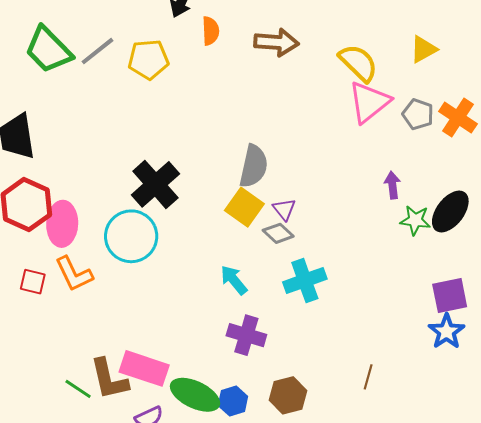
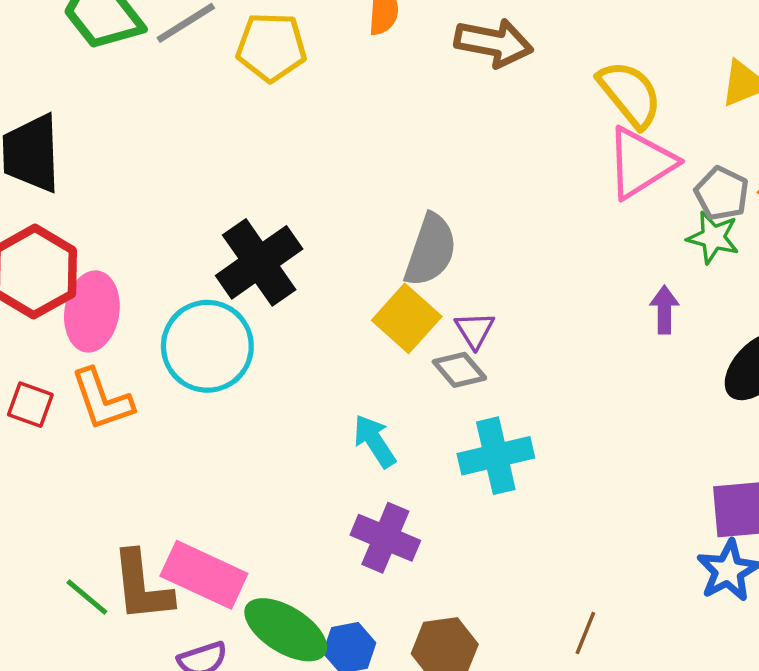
green star: (415, 220) -> (713, 238), moved

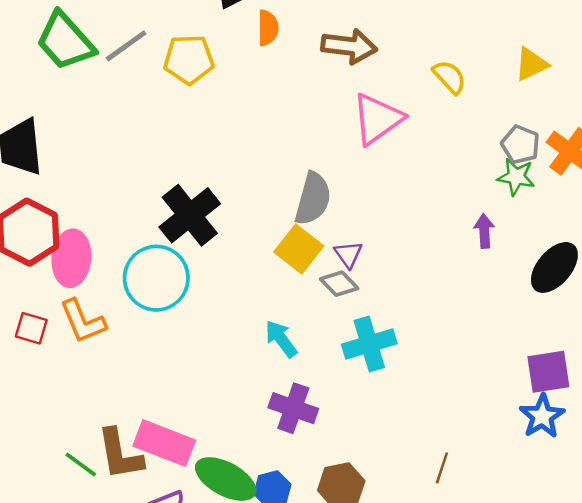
yellow semicircle: (630, 94) -> (449, 77), size x0.7
pink triangle: (641, 163) -> (377, 119), moved

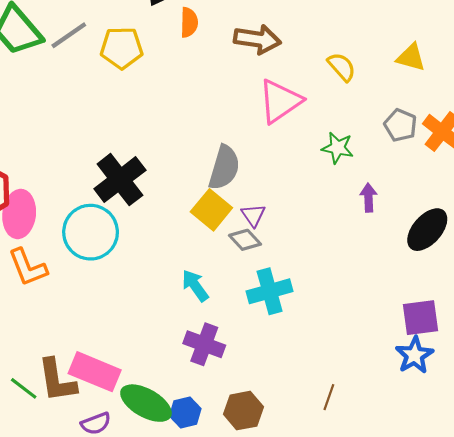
yellow triangle: (531, 64) -> (411, 57), turned 40
green star: (516, 177) -> (338, 148), moved

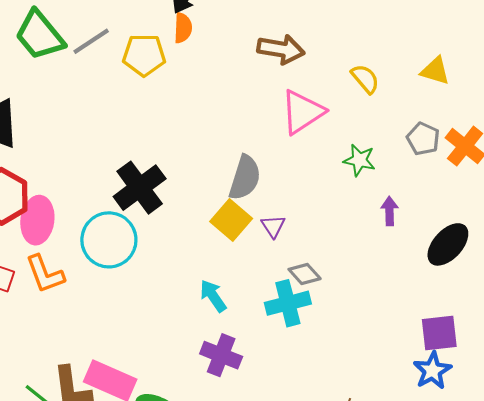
orange semicircle: (189, 22) -> (183, 28), moved
gray diamond: (245, 240) -> (305, 274), moved

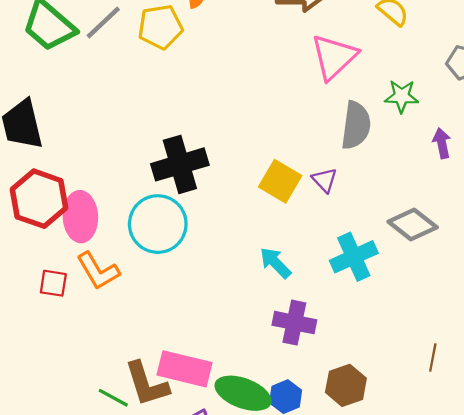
gray semicircle: (245, 178) -> (356, 125), moved
black cross: (140, 188) -> (180, 164), turned 30
gray diamond: (305, 274) -> (413, 224), moved, size x1.4

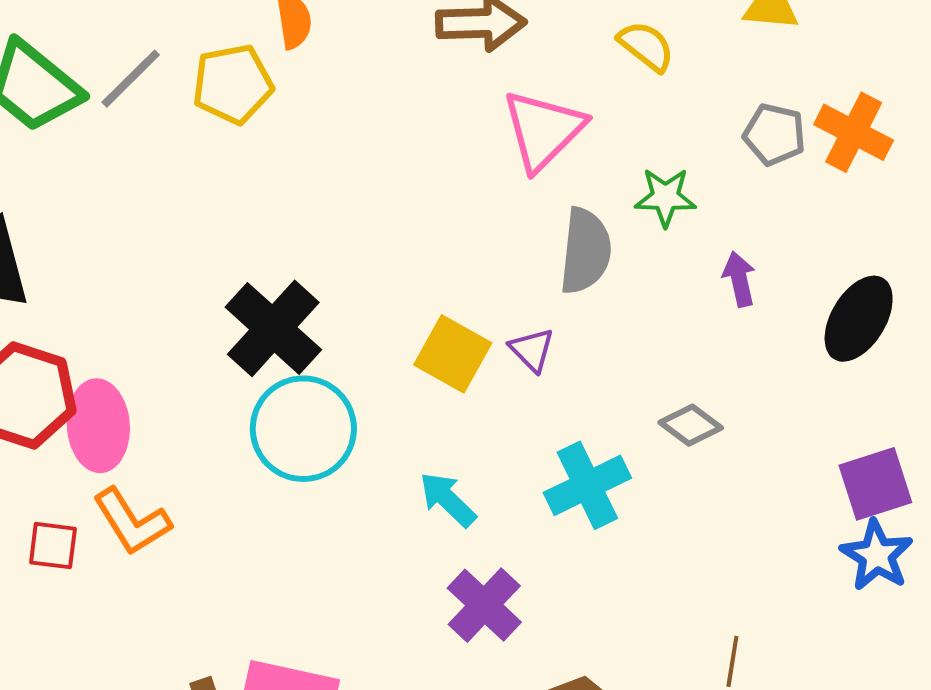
black cross: (180, 164) -> (273, 328), turned -30
cyan circle: (158, 224) -> (303, 429), moved
gray diamond: (413, 224) -> (691, 425), size x0.7
purple cross: (294, 323) -> (484, 605), turned 33

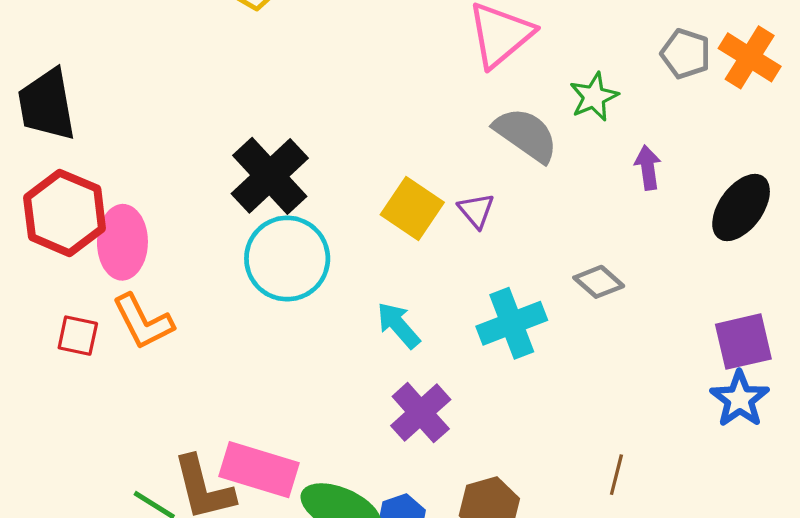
green star: (665, 197) -> (594, 97), turned -30
gray semicircle: (585, 251) -> (526, 135), turned -66

